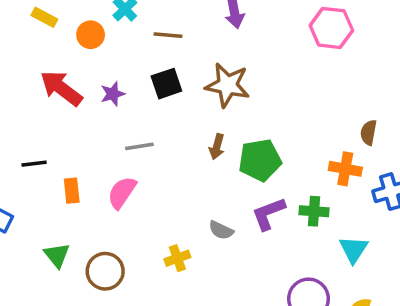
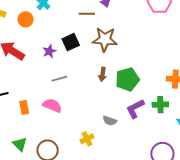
brown line: (168, 35) -> (87, 14), moved
purple star: (113, 94) -> (49, 51), moved
pink semicircle: (122, 192) -> (52, 105), turned 84

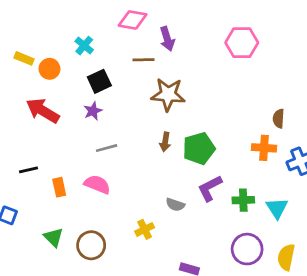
orange circle: (26, 19) -> (50, 69), moved
black square: (71, 42) -> (99, 81), moved
green cross: (160, 105) -> (243, 200), moved

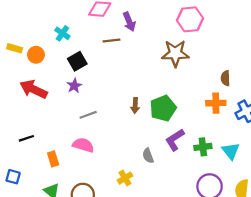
brown star: (168, 94) -> (175, 53), moved
orange rectangle: (59, 187) -> (53, 159), moved
gray semicircle: (175, 205) -> (148, 156), turned 56

